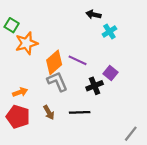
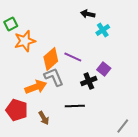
green square: (12, 25) -> (11, 24), turned 32
orange arrow: (20, 92) -> (36, 87), moved, size x1.5
brown arrow: (49, 112) -> (44, 118), moved

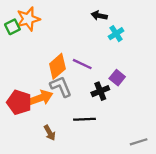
orange star: (25, 41) -> (28, 19), moved
red pentagon: (17, 110) -> (19, 102), moved
gray line: (123, 126) -> (139, 142), turned 35

